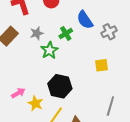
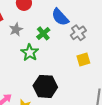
gray cross: (109, 32) -> (78, 33), moved
gray star: (37, 33) -> (16, 29), moved

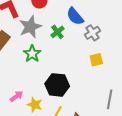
gray star: (16, 29) -> (30, 27), size x1.6
green star: (30, 52) -> (32, 54), moved

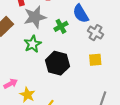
gray cross: (93, 33) -> (95, 33), turned -35
black hexagon: (57, 85) -> (57, 63), moved

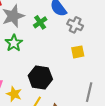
black hexagon: (57, 63) -> (40, 77), moved

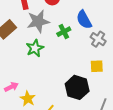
black hexagon: (40, 77) -> (77, 87), moved

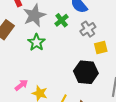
gray cross: (98, 39) -> (88, 29), moved, turned 35

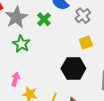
gray cross: (88, 29) -> (83, 16), moved
pink arrow: (21, 85) -> (15, 79), moved, turned -32

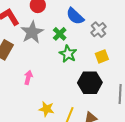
green star: (21, 44) -> (68, 54), moved
pink arrow: (15, 79) -> (28, 77), moved

